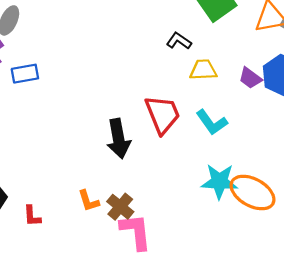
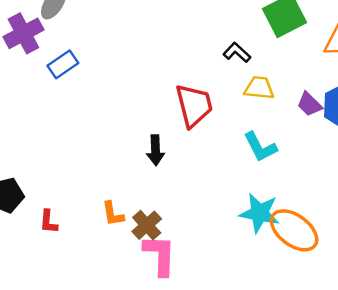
blue rectangle: (25, 74) -> (63, 64), turned -32
red trapezoid: (163, 114) -> (194, 105), moved
black arrow: (118, 139) -> (155, 150), size x0.7

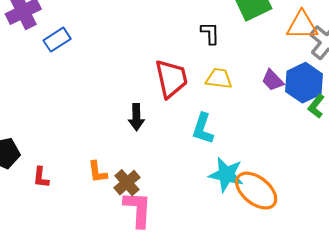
black L-shape: (237, 52) -> (210, 33), turned 45
yellow trapezoid: (259, 88) -> (219, 79), moved
cyan L-shape: (260, 147) -> (203, 129), moved, turned 44

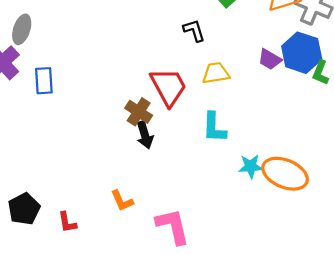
blue rectangle: (57, 40) -> (44, 81), turned -45
cyan star: (226, 175) -> (251, 166), size x0.7
brown cross: (127, 183) -> (139, 112), moved

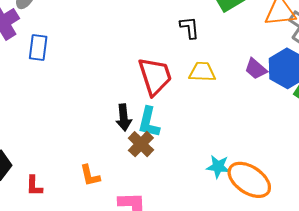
brown cross: (139, 112) -> (141, 144), moved
cyan L-shape: (214, 127) -> (149, 122), moved

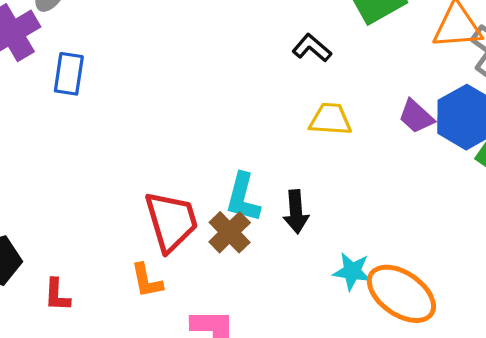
black L-shape: (190, 28) -> (312, 48), turned -45
red trapezoid: (155, 76) -> (171, 221), moved
black arrow: (124, 117) -> (296, 212), moved

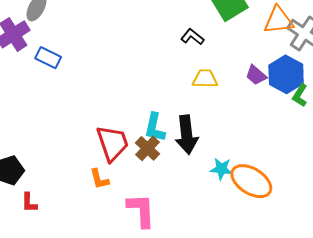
blue rectangle: (69, 74) -> (48, 58), turned -70
black arrow: (296, 212) -> (187, 135), size x1.5
red L-shape: (57, 295) -> (29, 203), moved

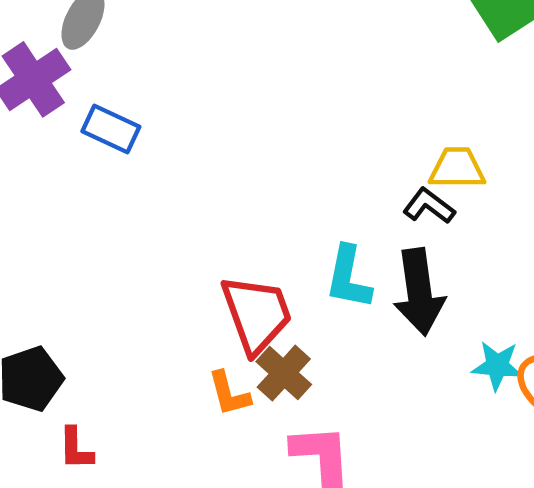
black L-shape: (192, 37) -> (429, 206), moved
brown cross: (148, 148) -> (284, 373), moved

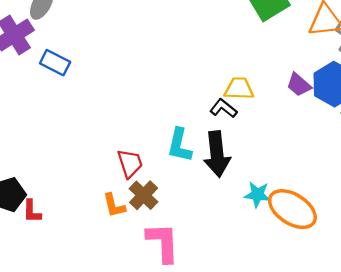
red trapezoid: (257, 314) -> (130, 163), size x0.7
red L-shape: (76, 449) -> (32, 211), moved

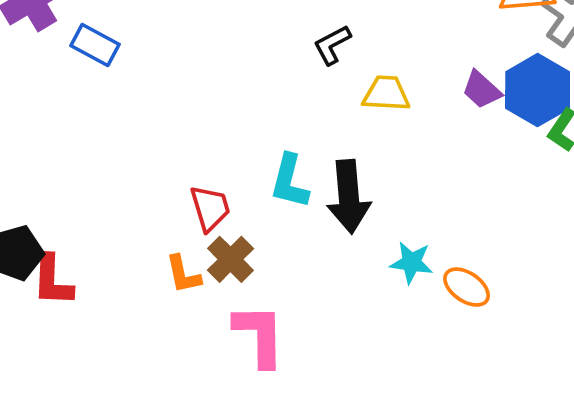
black L-shape: (223, 108) -> (332, 45), moved, turned -68
orange ellipse: (292, 209) -> (467, 287), size x0.6
red L-shape: (32, 211) -> (52, 280), size x1.4

